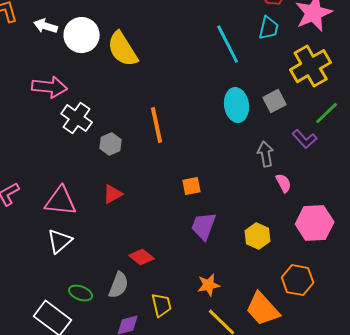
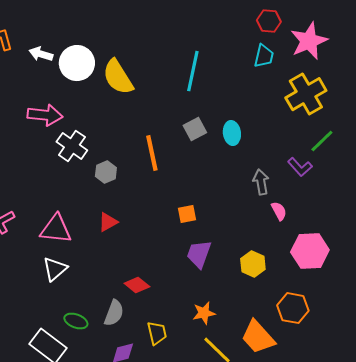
cyan line: (228, 44) -> (193, 71), moved, turned 39
gray square: (275, 101) -> (195, 129), moved
cyan ellipse: (237, 105) -> (232, 133), size x0.7

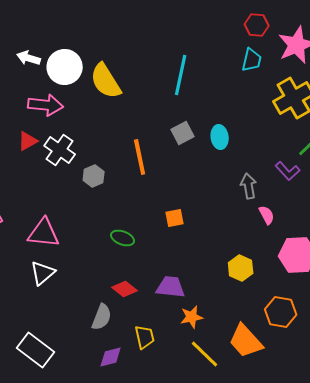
pink arrow: (45, 115) -> (46, 105), moved
red triangle: (108, 222) -> (28, 141), moved
purple trapezoid: (199, 254) -> (171, 287), moved, turned 76
green ellipse: (76, 321) -> (123, 238), moved

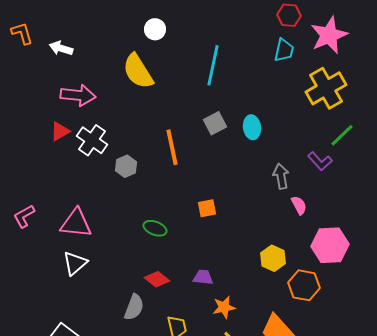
white circle: (65, 67) -> (155, 29), moved, size x0.6
purple trapezoid: (171, 287) -> (203, 277), size x0.7
orange hexagon: (281, 312) -> (304, 285), moved

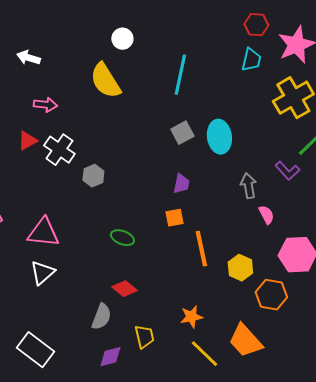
pink arrow: (78, 95) -> (45, 105), size x0.7
cyan ellipse: (252, 127) -> (219, 137), size x1.4
orange line: (172, 147) -> (201, 249), moved
purple trapezoid: (203, 277) -> (181, 184), moved, turned 95

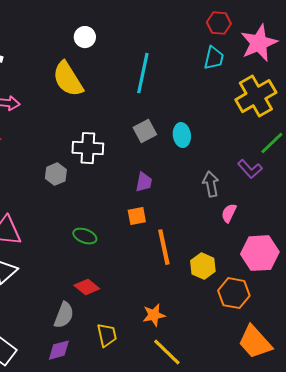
cyan ellipse: (219, 137) -> (182, 135), size x0.7
white cross: (59, 150) -> (88, 148), moved, turned -32
pink semicircle: (266, 215) -> (229, 213), turned -126
orange trapezoid: (245, 341) -> (255, 342), moved
purple diamond: (110, 357) -> (59, 350), moved

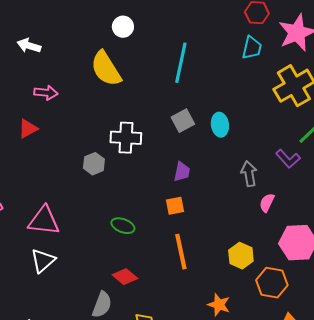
orange line: (164, 247) -> (181, 252), moved
orange star: (154, 315) -> (219, 305), moved, turned 30

